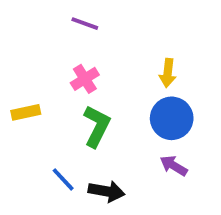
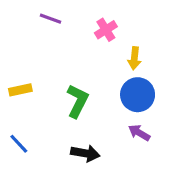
purple line: (85, 24) -> (50, 19), moved
pink cross: (85, 79) -> (106, 30), moved
blue line: (63, 179) -> (19, 144), moved

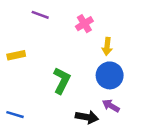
yellow rectangle: (20, 90) -> (16, 55), moved
blue line: (19, 144) -> (15, 115), turned -30
black arrow: (85, 153) -> (87, 117), moved

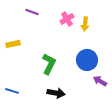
yellow arrow: (107, 46) -> (85, 24), moved
purple arrow: (111, 106) -> (100, 81), moved
black arrow: (87, 117) -> (56, 93), moved

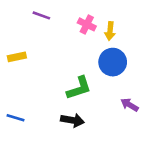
pink cross: (67, 19) -> (87, 24), turned -32
blue circle: (87, 60) -> (113, 62), moved
green L-shape: (49, 64) -> (79, 88), moved, turned 45

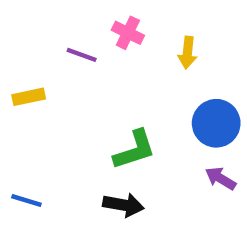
purple line: (41, 15) -> (82, 55), moved
pink cross: (87, 24) -> (128, 33), moved
blue circle: (113, 62) -> (216, 123), moved

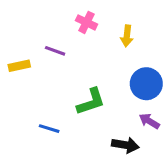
purple line: (82, 55) -> (55, 51), moved
blue line: (26, 201) -> (49, 129), moved
black arrow: (123, 205) -> (125, 145), moved

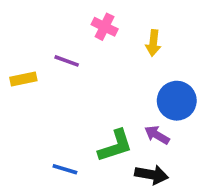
green L-shape: (91, 102) -> (115, 146), moved
purple arrow: (149, 121) -> (157, 135), moved
blue line: (49, 129) -> (65, 169), moved

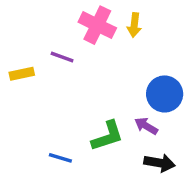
pink cross: (105, 27) -> (97, 25), size x1.5
yellow arrow: (153, 43) -> (134, 25), moved
black arrow: (151, 175) -> (160, 163), moved

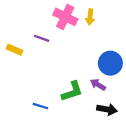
yellow rectangle: (22, 74) -> (14, 50), turned 35

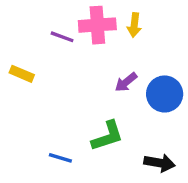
pink cross: (65, 17) -> (97, 25), turned -30
purple line: (42, 38) -> (62, 37), moved
purple arrow: (98, 85) -> (126, 82), moved, turned -70

